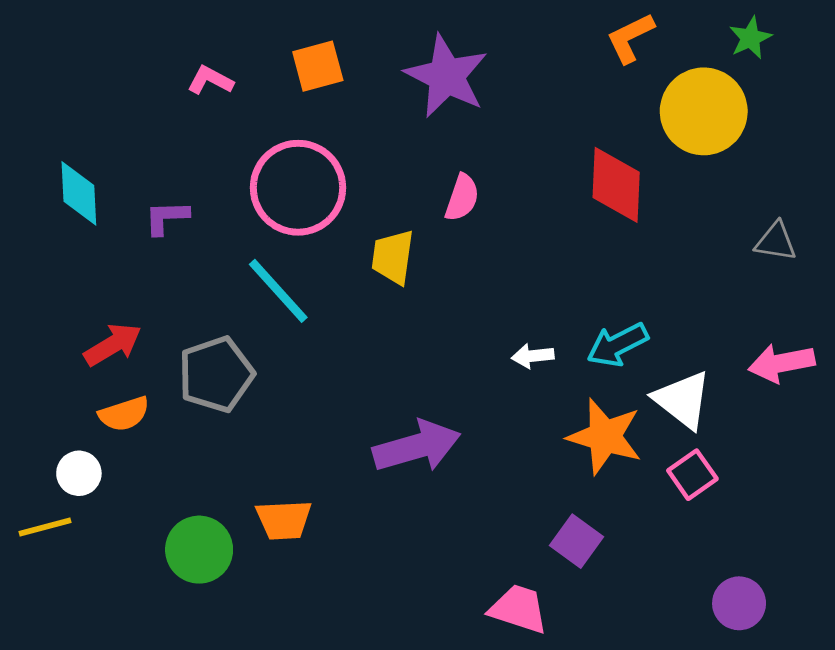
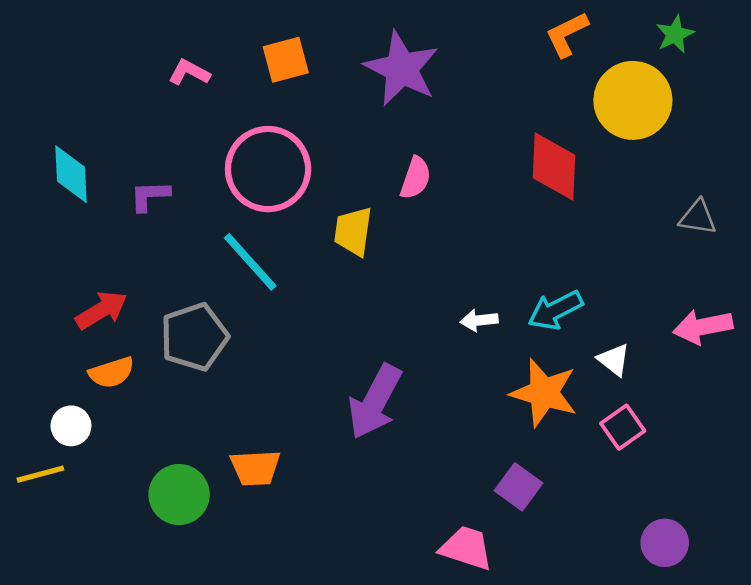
white triangle: (683, 400) -> (614, 360), size x0.6
purple arrow: (417, 446) -> (375, 402), turned 134

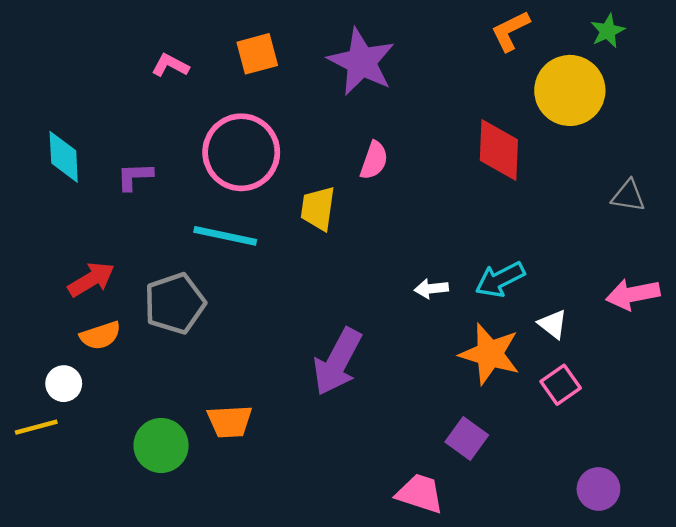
cyan line: (250, 262) -> (225, 236), turned -36

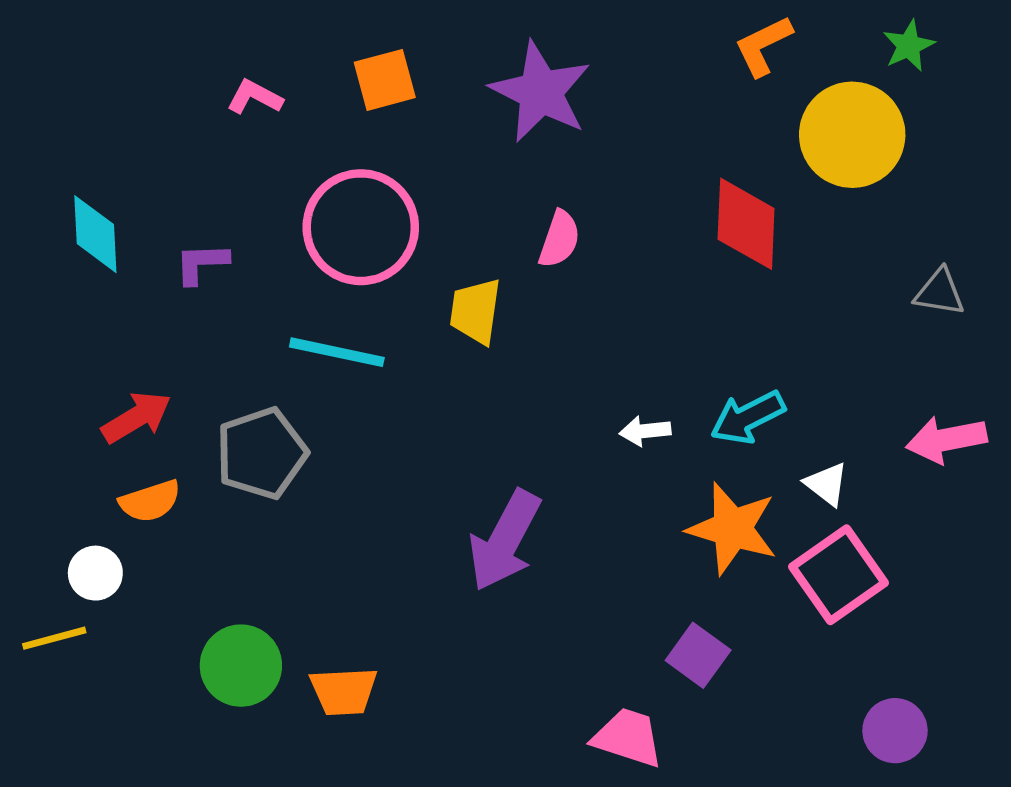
pink square: (561, 385) -> (838, 575), size x1.6
orange trapezoid: (230, 421) -> (344, 691), moved

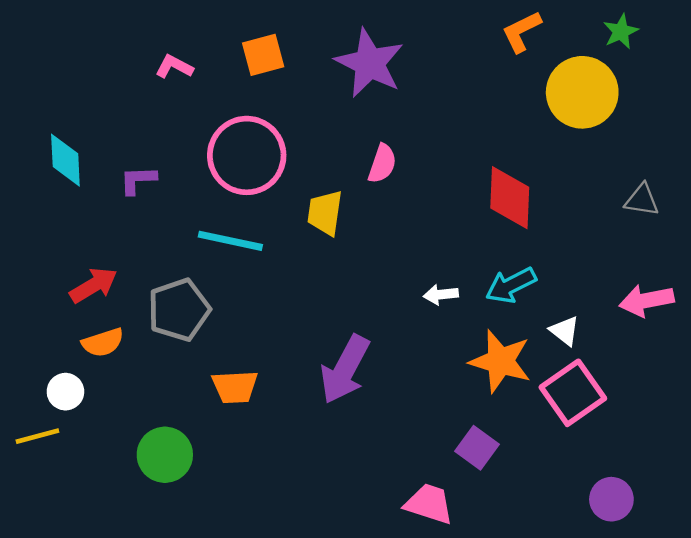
red diamond: (746, 224) -> (510, 198), moved
orange trapezoid: (344, 691) -> (235, 387), moved

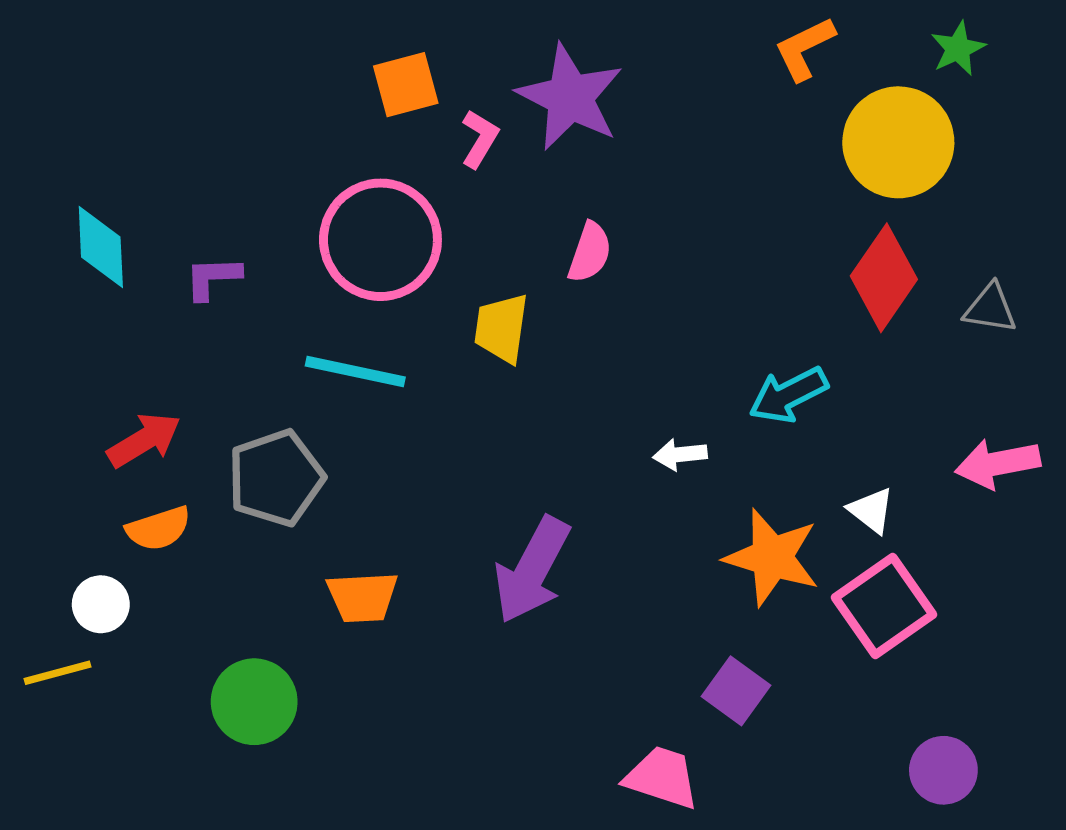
pink L-shape: (174, 67) -> (480, 139), moved, turned 93
red diamond: (510, 198) -> (884, 278), moved, turned 32
cyan arrow: (511, 285) -> (788, 395), moved

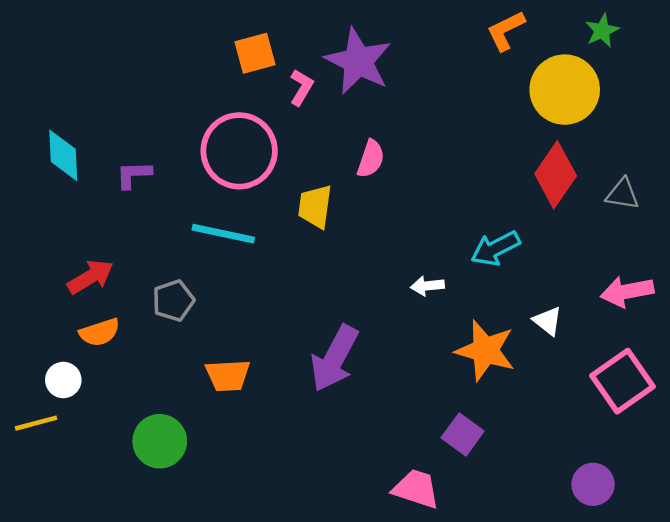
gray pentagon: (276, 478) -> (173, 301), size x0.7
pink square: (884, 606) -> (623, 381), moved

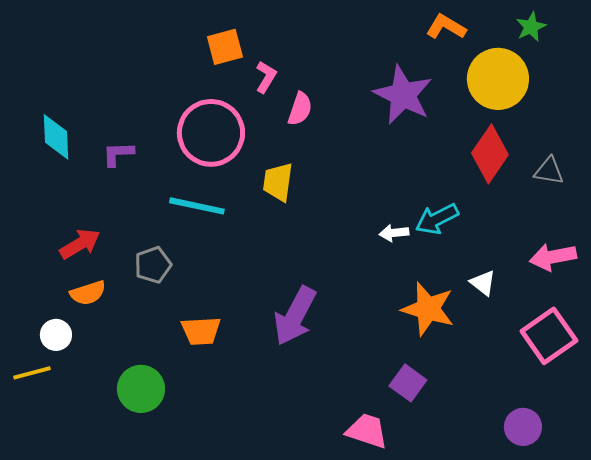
orange L-shape: (506, 31) -> (446, 27), turned 57
purple star: (358, 61) -> (403, 95), moved
pink semicircle: (371, 159) -> (300, 109), moved
white arrow: (427, 286) -> (394, 233), moved

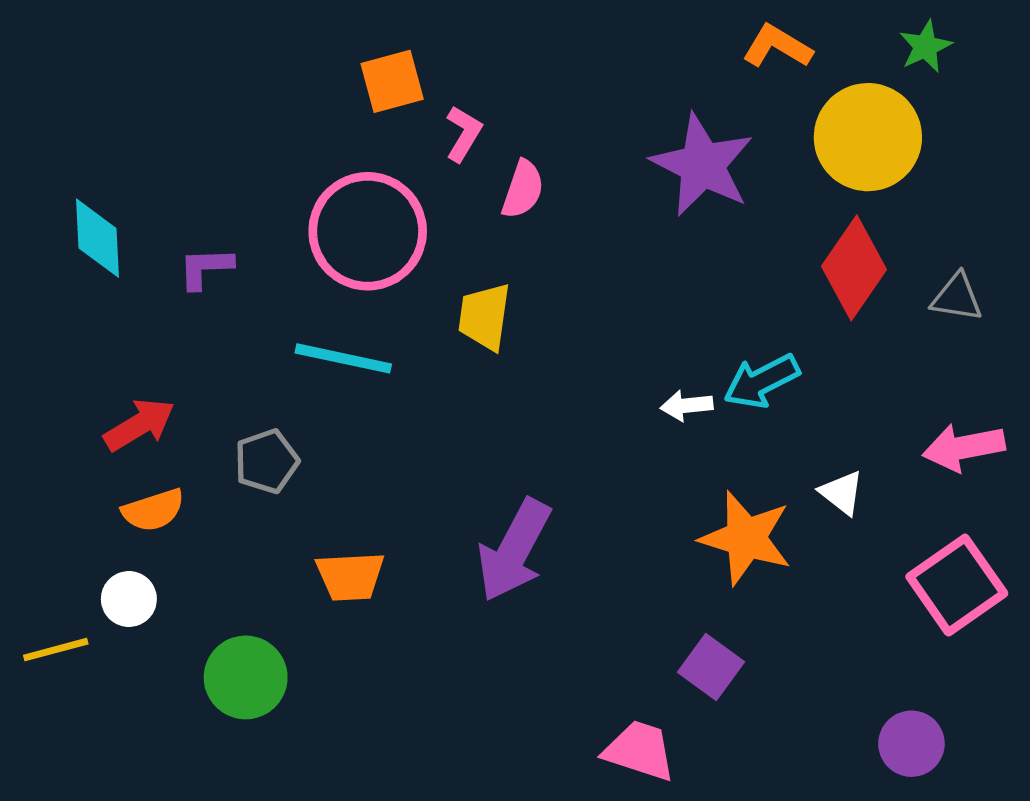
white circle: (56, 335) -> (129, 599), moved

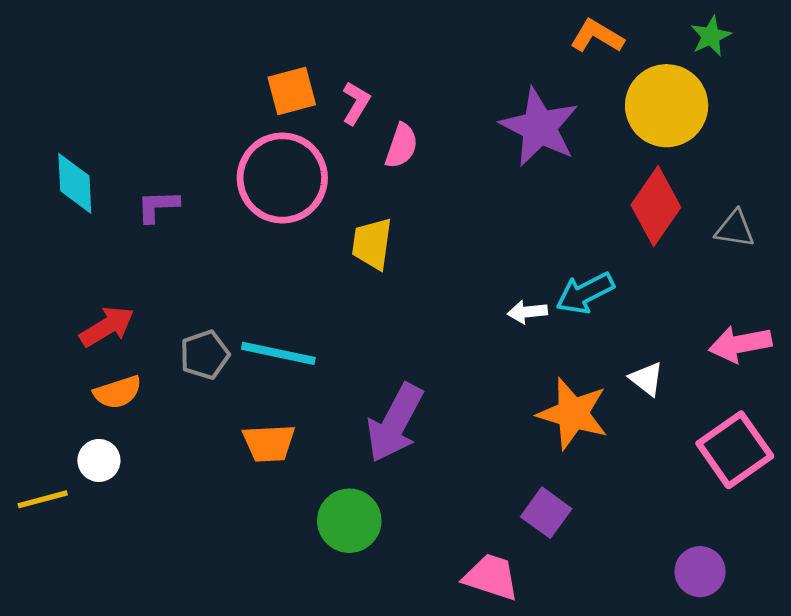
orange square: (392, 81) -> (292, 91), moved
cyan line: (343, 358) -> (278, 353), moved
green circle: (246, 677) -> (349, 521), moved

